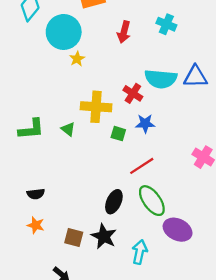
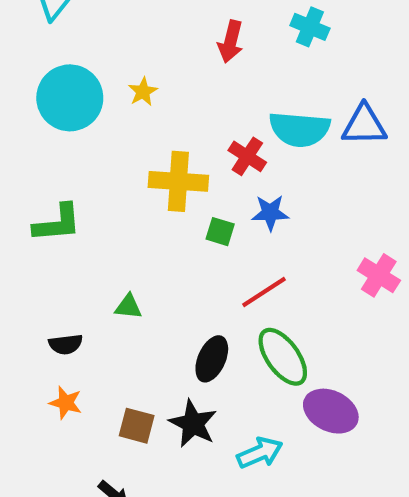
cyan circle: (64, 32) -> (70, 98), moved
green triangle: (68, 129) -> (128, 307), moved, turned -32
cyan arrow: (140, 252) -> (260, 453), turned 55

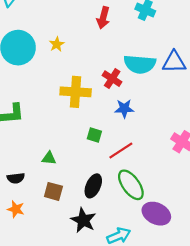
green square: (220, 232) -> (94, 135), moved
brown square: (137, 426) -> (53, 191), moved

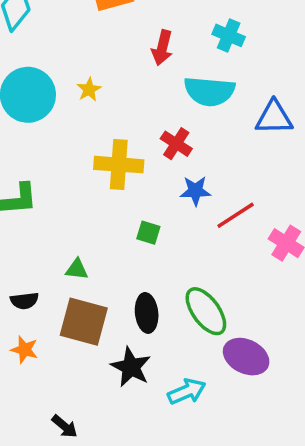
cyan semicircle: (140, 64) -> (209, 91), moved
red line: (121, 151) -> (236, 215), moved
black ellipse: (93, 186) -> (147, 313), turned -30
brown square: (53, 191) -> (84, 322), size x1.6

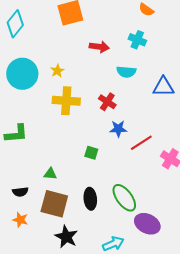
red arrow: (162, 48) -> (99, 47), turned -96
cyan semicircle: (209, 91) -> (126, 72), size x0.7
yellow cross: (119, 165) -> (66, 101), moved
black star: (131, 367) -> (66, 237), moved

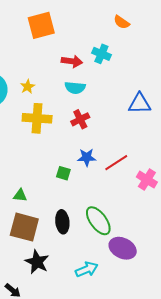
cyan cross: (137, 40) -> (101, 54), moved
cyan semicircle: (126, 72) -> (75, 88), moved
red cross: (107, 102) -> (80, 119), turned 30
blue star: (118, 129) -> (87, 157), moved

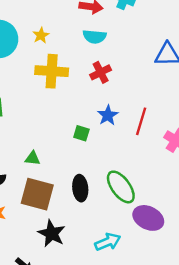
blue star: (87, 157) -> (108, 115), turned -30
red line: (116, 163) -> (141, 121), turned -40

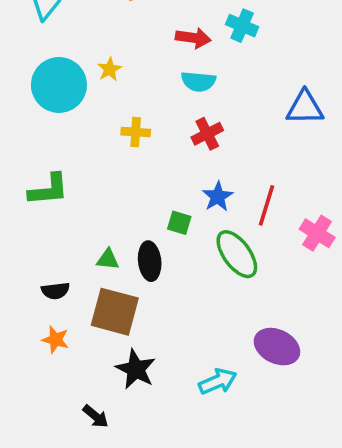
yellow star: (41, 35) -> (110, 69), moved
yellow cross: (52, 71) -> (136, 132), size x0.6
green ellipse: (121, 187) -> (237, 254), moved
black ellipse: (80, 188) -> (150, 261), moved

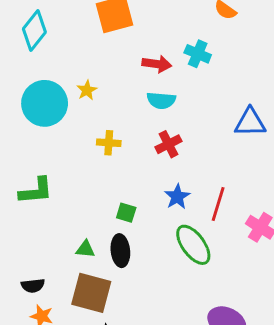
green square: (179, 223) -> (126, 213), moved
black semicircle: (55, 291) -> (33, 286), moved

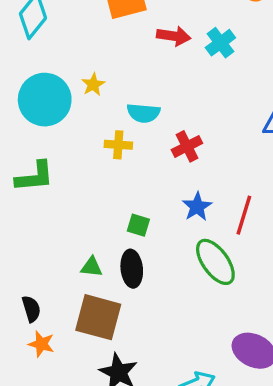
cyan cross: (198, 54) -> (220, 43), turned 30
red arrow: (157, 64) -> (174, 36), moved
cyan semicircle: (161, 100) -> (143, 113), moved
green L-shape: (36, 191) -> (35, 177), moved
black semicircle: (33, 286) -> (31, 309), turned -100

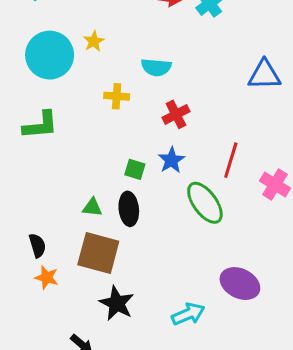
cyan semicircle: (143, 113) -> (156, 67), moved
red cross: (187, 146) -> (176, 114), moved
blue star: (197, 207) -> (171, 160), moved

